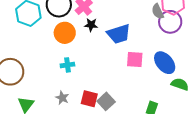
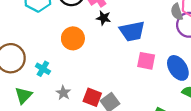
orange circle: (65, 33) -> (73, 38), moved
cyan cross: (67, 65) -> (43, 69), moved, turned 32

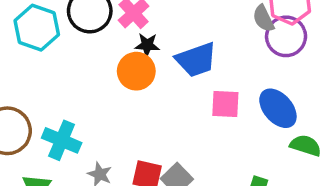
orange circle: (73, 38) -> (136, 71), moved
cyan cross: (43, 69) -> (62, 140), size x1.5

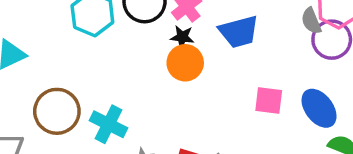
black star: (147, 45) -> (182, 37), moved
blue trapezoid: (196, 60) -> (239, 32), moved

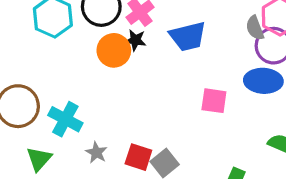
orange circle: (185, 63) -> (114, 50), moved
blue ellipse: (319, 108) -> (263, 81), moved, turned -51

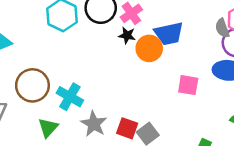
orange circle: (114, 50) -> (149, 48), moved
gray star: (96, 152) -> (94, 124), size x1.5

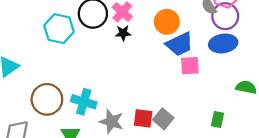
blue trapezoid: (169, 33) -> (180, 44), moved
orange circle: (149, 48) -> (167, 22), moved

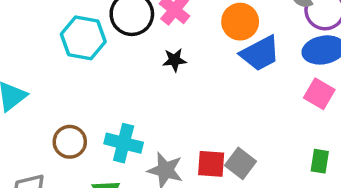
black star: (123, 33) -> (174, 60), moved
pink square: (190, 66) -> (319, 94), moved, turned 36
brown circle: (47, 99) -> (70, 142), size x0.7

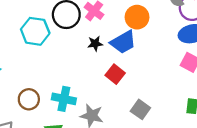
blue trapezoid: (260, 53) -> (123, 42), moved
red square: (211, 164) -> (115, 74), moved, turned 36

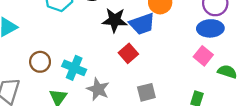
black star: (95, 44) -> (115, 20), size x1.6
gray square: (140, 109) -> (146, 92), turned 30

